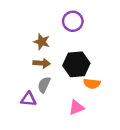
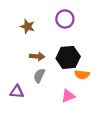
brown star: (42, 42) -> (28, 26), moved
purple triangle: (28, 99) -> (17, 92), moved

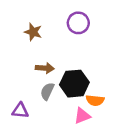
black hexagon: (68, 57) -> (74, 84), moved
orange semicircle: (82, 75) -> (95, 100), moved

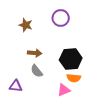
black hexagon: (74, 84) -> (71, 59), moved
gray semicircle: (47, 91) -> (37, 71), turned -64

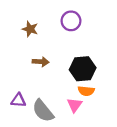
gray semicircle: (37, 71) -> (43, 111), moved, size x1.5
pink triangle: (64, 90) -> (74, 105), turned -32

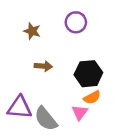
orange semicircle: (86, 91) -> (92, 97), turned -35
purple triangle: (18, 100) -> (20, 107), size x1.5

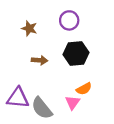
black hexagon: (88, 74) -> (76, 53), moved

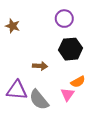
brown star: (29, 28) -> (13, 26), moved
brown arrow: (40, 60) -> (40, 66), moved

